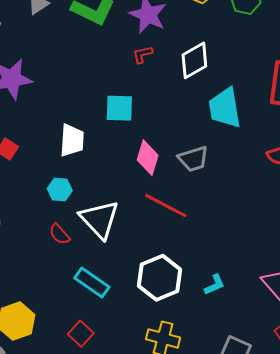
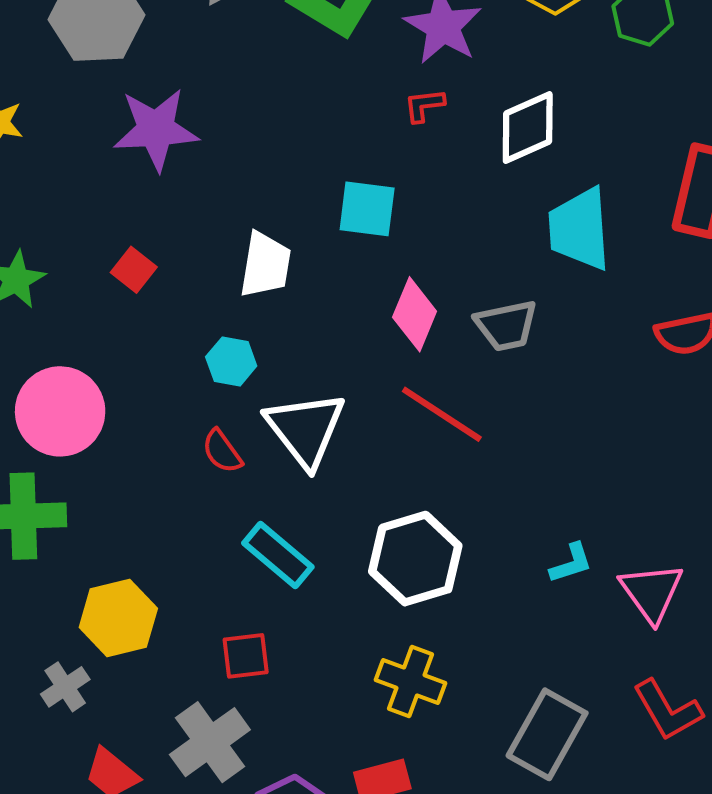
cyan L-shape: (215, 285) -> (571, 563), moved
red square: (81, 334) -> (246, 656), turned 35

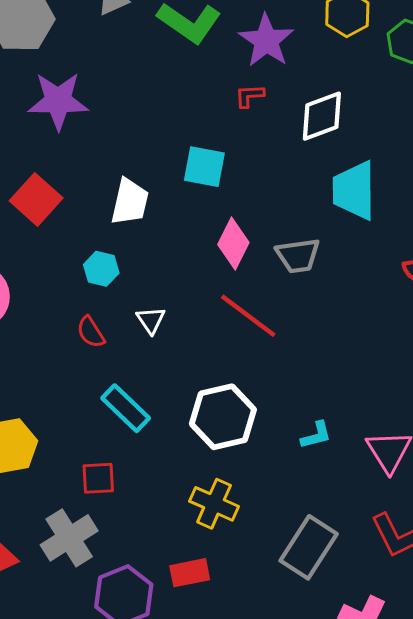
red square: (134, 270) -> (36, 199), size x1.6
white triangle: (305, 429) -> (151, 320), size x0.5
cyan L-shape: (571, 563) -> (316, 435), moved

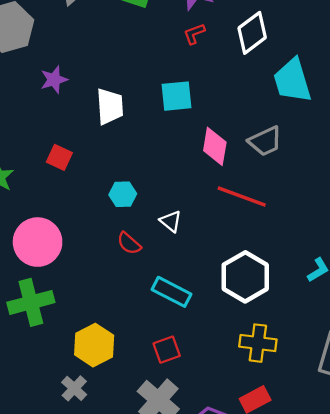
purple star: (58, 101) -> (54, 80), size x0.6
red square: (36, 199) -> (59, 157), size x0.7
white trapezoid: (130, 202) -> (110, 106), moved

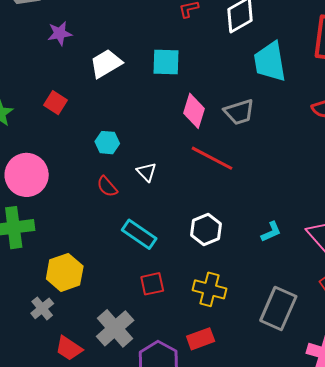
white trapezoid: (110, 106) -> (106, 64), turned -124
white hexagon: (245, 277) -> (206, 229), size x0.7
red square: (167, 350) -> (152, 284), moved

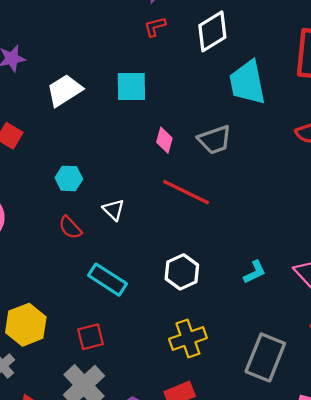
pink diamond: (194, 111) -> (164, 140), size x0.7
red square: (152, 284) -> (90, 337), moved
yellow cross: (209, 289) -> (188, 339), turned -32

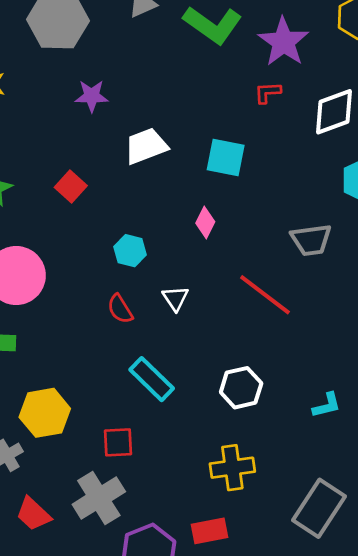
pink diamond: (164, 140) -> (205, 222), moved

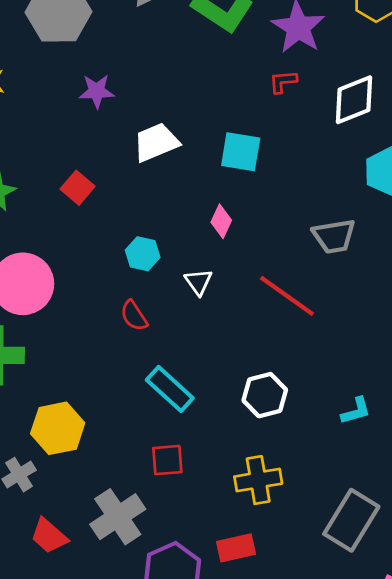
white triangle: (175, 298) -> (198, 282), moved
red square: (118, 442) -> (167, 460), moved

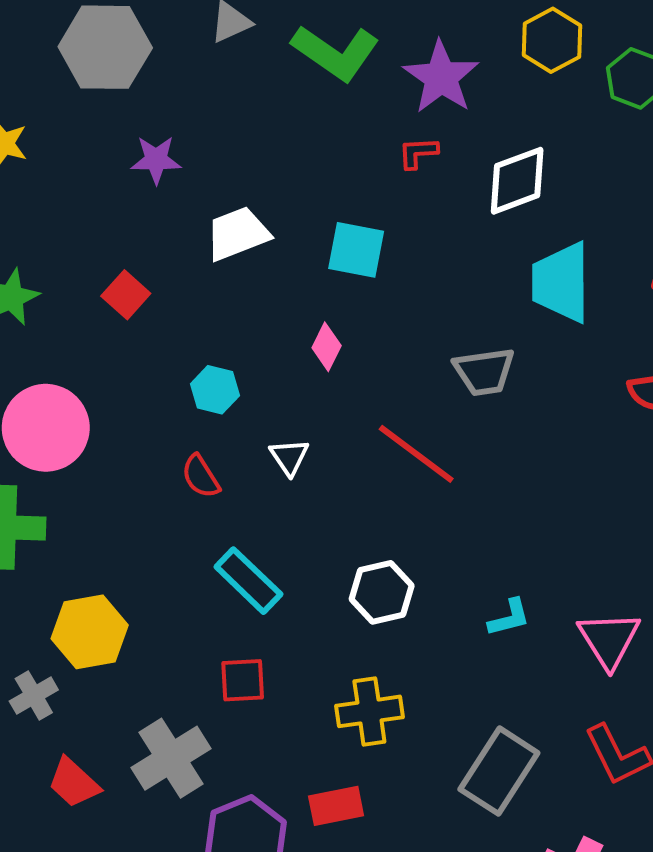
white triangle: (198, 282) -> (289, 457), moved

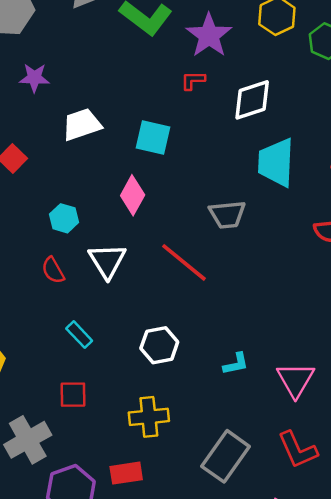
pink diamond: (327, 347) -> (133, 195), size x1.4
white triangle: (289, 457) -> (107, 261), size x1.6
cyan rectangle: (248, 581) -> (79, 335), size x0.7

